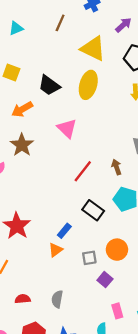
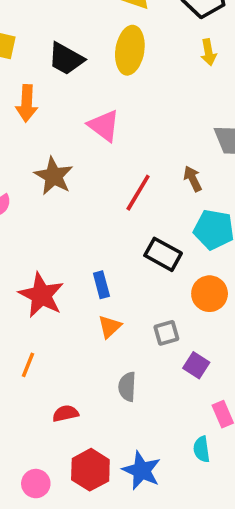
orange arrow: (22, 109) -> (27, 103), turned -50
brown star: (22, 145) -> (54, 176), moved
blue rectangle: (64, 231) -> (101, 285), moved, turned -48
orange circle: (117, 250) -> (210, 294), moved
gray semicircle: (57, 299) -> (127, 387), moved

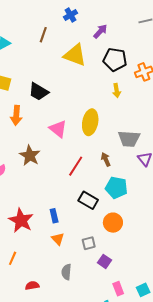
yellow ellipse: (130, 50) -> (90, 122), moved
orange triangle: (110, 327) -> (58, 239), turned -32

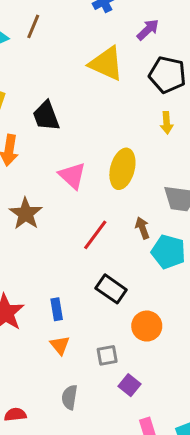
brown line: (43, 35) -> (33, 26), moved
black trapezoid: (39, 92) -> (46, 116), turned 35
cyan pentagon: (116, 188) -> (168, 252), moved

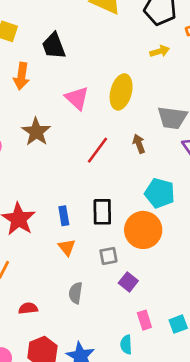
yellow arrow: (167, 123) -> (160, 51), turned -102
cyan pentagon: (168, 252) -> (160, 193), moved
black rectangle: (111, 289) -> (102, 212), moved, turned 55
orange circle: (147, 326) -> (143, 230), size x1.4

